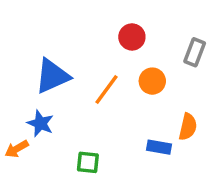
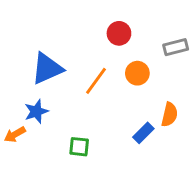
gray rectangle: (195, 52) -> (176, 47), turned 55
blue star: (40, 123) -> (36, 111), turned 30
blue rectangle: (159, 147) -> (143, 133), turned -55

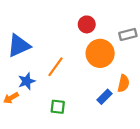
blue triangle: (47, 69) -> (19, 46), moved
orange circle: (137, 73) -> (100, 53), size x1.6
orange line: (96, 81) -> (56, 67), moved

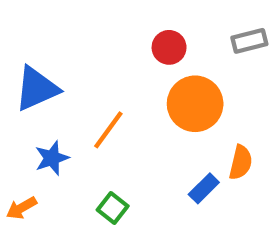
gray rectangle: (128, 34) -> (249, 41), moved
orange arrow: (11, 98) -> (21, 208), moved
green square: (58, 107) -> (113, 208), turned 32

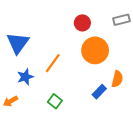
blue triangle: (37, 89) -> (18, 43), turned -30

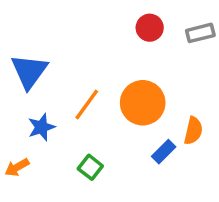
red circle: (82, 23) -> (150, 28), moved
orange circle: (95, 50) -> (143, 103), moved

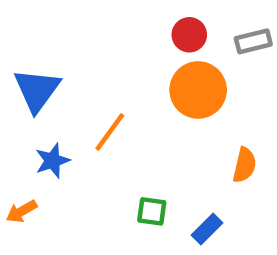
orange circle: (143, 103) -> (198, 90), moved
blue rectangle: (164, 152) -> (207, 229), moved
green square: (90, 167) -> (152, 211), moved, turned -30

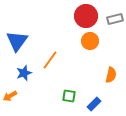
red circle: (189, 35) -> (86, 16), size x1.5
orange circle: (198, 90) -> (90, 41), size x0.7

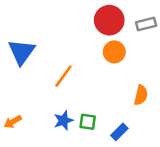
blue star: (24, 73) -> (63, 120), moved

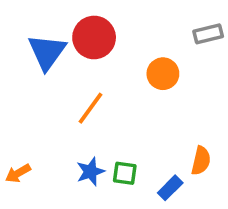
red circle: (109, 20) -> (94, 37), moved
blue triangle: (22, 52) -> (47, 52), moved
orange semicircle: (141, 95) -> (201, 161), moved

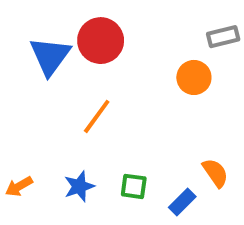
orange circle: (163, 74) -> (194, 77), moved
orange semicircle: (201, 161) -> (215, 173), turned -48
blue star: (90, 172) -> (79, 186), moved

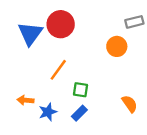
orange arrow: (19, 186) -> (26, 100), moved, turned 35
green square: (134, 186) -> (81, 90), moved
blue rectangle: (182, 202) -> (79, 113), moved

